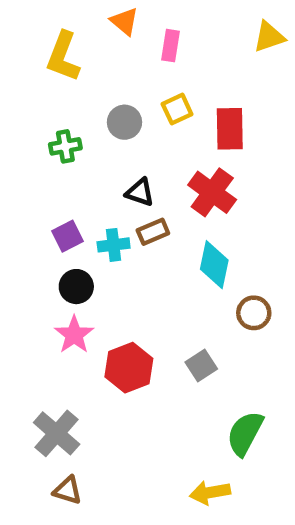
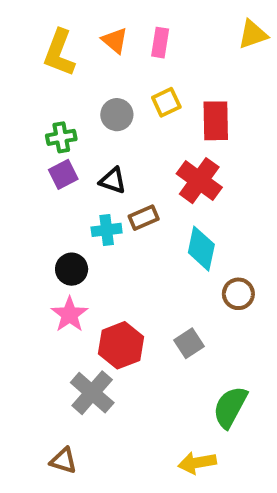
orange triangle: (124, 21) -> (115, 41), moved
black triangle: (140, 192) -> (113, 181), moved
purple square: (68, 236) -> (63, 174), moved
gray cross: (57, 433) -> (92, 393), moved

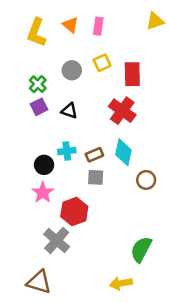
green cross: (61, 137) -> (38, 84), turned -36
brown rectangle: (144, 218) -> (94, 155), moved
cyan cross: (107, 230) -> (67, 151), moved
gray square: (189, 343) -> (96, 177), moved, turned 36
brown triangle: (63, 461) -> (39, 282), size x1.5

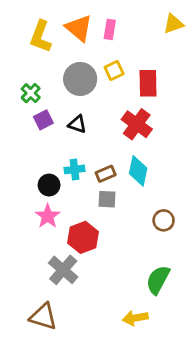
orange triangle: (71, 25) -> (79, 28), size x1.5
gray circle: (72, 70) -> (80, 79), size x1.5
green cross: (38, 84) -> (31, 93), moved
brown circle: (146, 180) -> (164, 220), moved

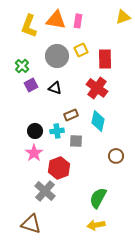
orange triangle: (79, 28) -> (56, 20), turned -30
cyan cross: (74, 169) -> (57, 131), moved
brown rectangle: (106, 174) -> (71, 115), moved
green semicircle: (158, 280) -> (98, 198), moved

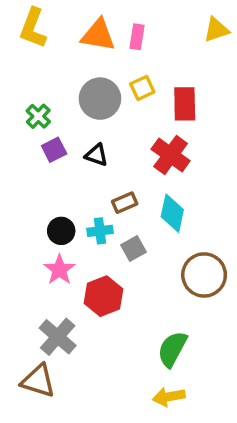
yellow L-shape: (29, 26) -> (33, 28), moved
gray square: (76, 141) -> (133, 249), turned -32
brown circle: (116, 156) -> (204, 275), size x1.6
gray cross: (45, 191) -> (58, 337), moved
brown triangle: (31, 224) -> (38, 381), moved

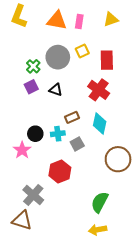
yellow triangle: (216, 30) -> (111, 19), moved
green cross: (38, 116) -> (33, 66), moved
pink star: (59, 270) -> (22, 150), moved

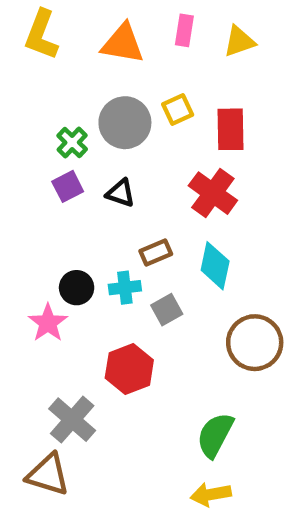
pink rectangle: (79, 21) -> (184, 30), moved

